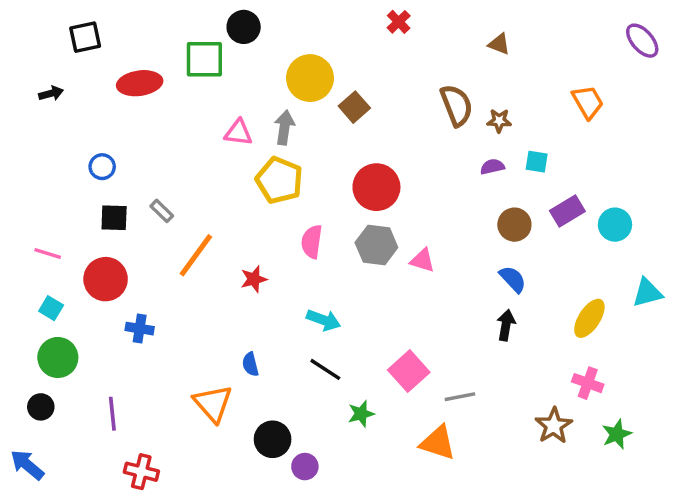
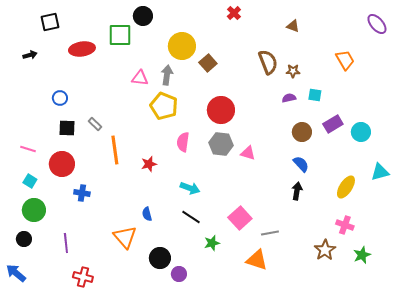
orange line: (196, 255) -> (115, 150), turned -44

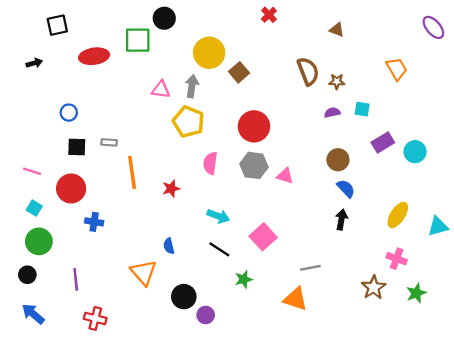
gray rectangle: (95, 124) -> (109, 142), turned -40
brown circle: (302, 132) -> (338, 160), moved
cyan triangle: (380, 172) -> (438, 226), moved
pink square: (240, 218) -> (263, 237), moved
blue arrow: (16, 273) -> (33, 314), moved

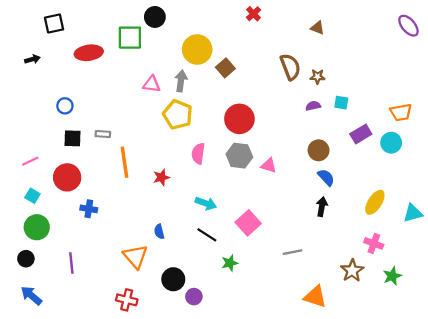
orange trapezoid: (397, 69) -> (401, 112), moved, turned 110
pink line: (32, 171) -> (30, 161), turned -42
orange triangle: (295, 299) -> (315, 297), moved
red cross: (95, 318) -> (127, 300), moved

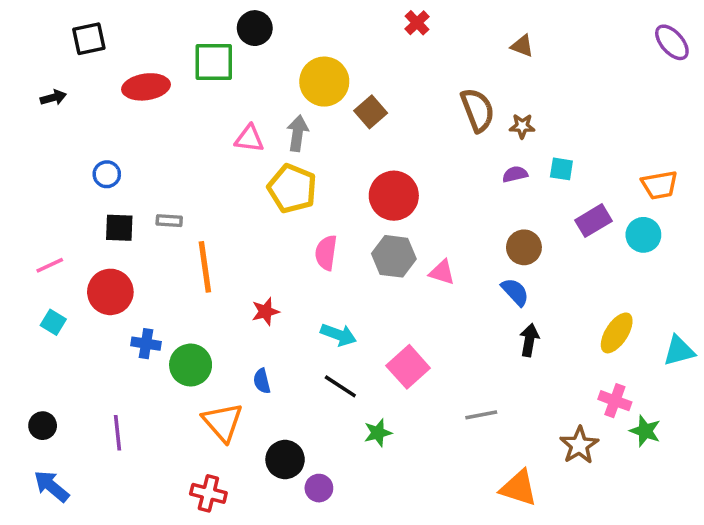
red star: (161, 177) -> (265, 312), moved
blue semicircle: (326, 177) -> (515, 292), moved
green circle: (37, 227) -> (191, 365), moved
green star: (392, 276) -> (645, 431), moved, turned -30

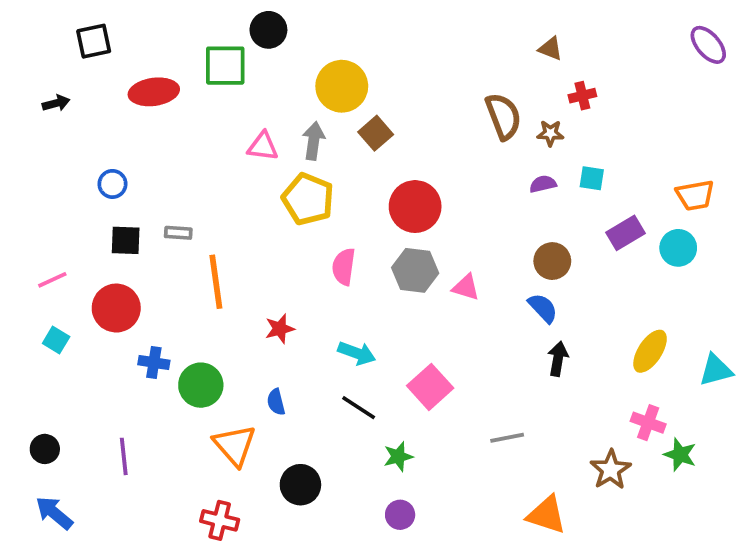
red cross: (417, 23) -> (582, 96), moved, turned 30
brown square: (371, 112) -> (376, 133), moved
purple circle: (319, 488) -> (400, 515), moved

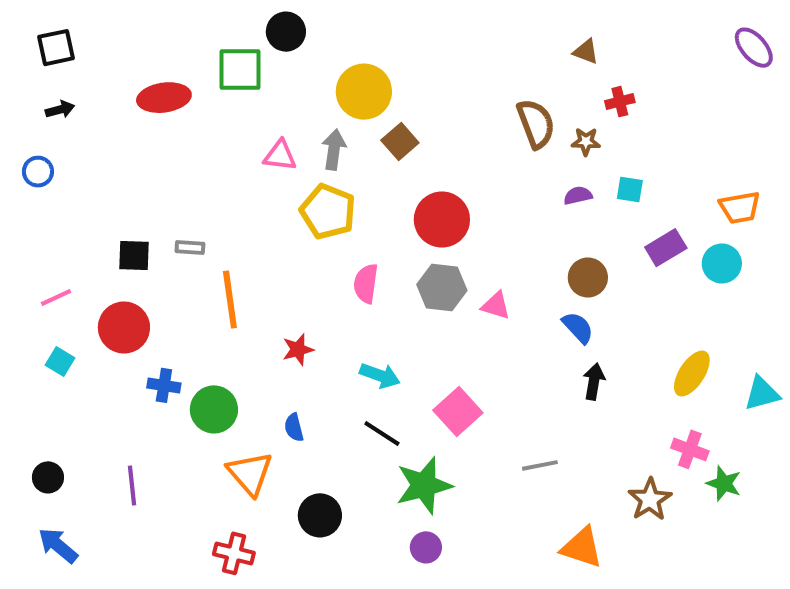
black square: (94, 41) -> (56, 48), moved
blue circle: (112, 184) -> (38, 172), moved
green star: (398, 456) -> (424, 485), size x1.8

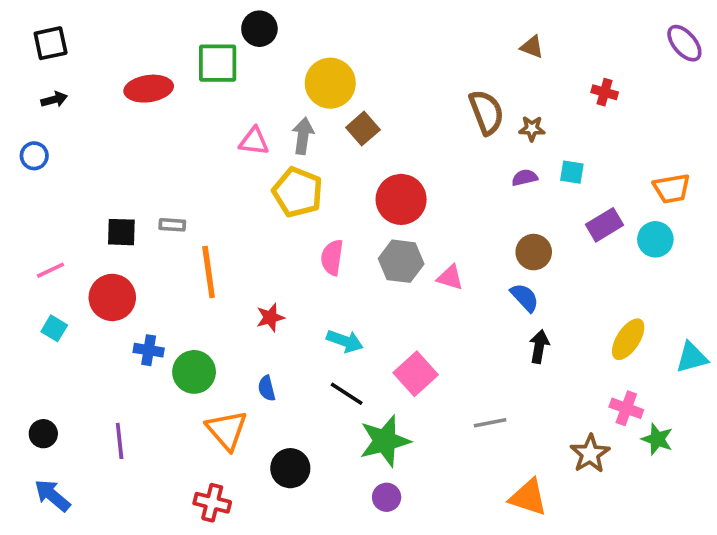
red cross: (620, 102) -> (605, 92), moved, turned 30

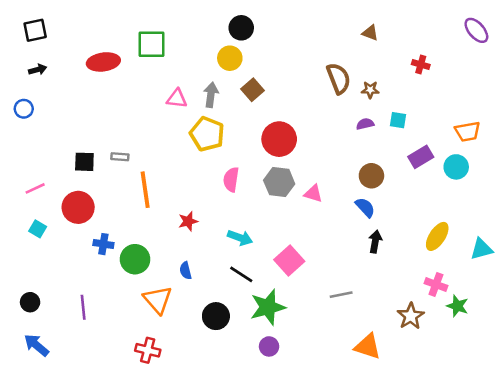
black circle: (259, 29) -> (241, 28), moved
yellow circle: (330, 83) -> (230, 58), size x0.7
black circle: (290, 468) -> (216, 316), moved

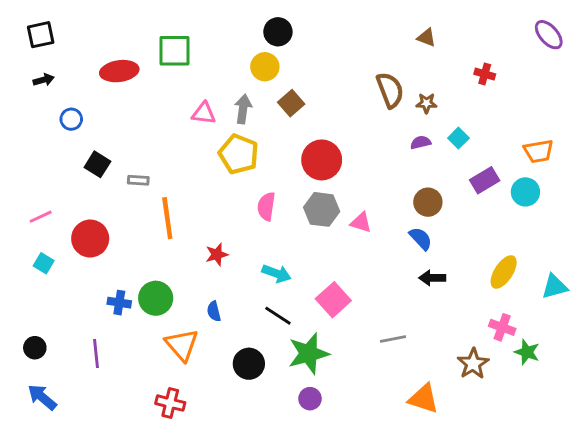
blue circle: (24, 109) -> (71, 119), moved
cyan square: (398, 120) -> (458, 138), turned 36
black square: (84, 162) -> (97, 164), moved, turned 30
black arrow: (375, 242) -> (432, 278), turned -100
blue cross: (103, 244) -> (119, 303), moved

